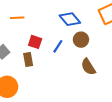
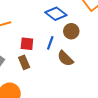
brown semicircle: (88, 67) -> (65, 58), moved

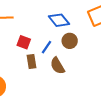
brown rectangle: (24, 62) -> (32, 61), moved

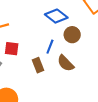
red square: (24, 42) -> (12, 49), moved

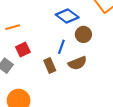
red square: (12, 49) -> (23, 49), turned -32
brown semicircle: (66, 63) -> (77, 63), turned -66

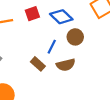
red square: (23, 49) -> (32, 14), moved
brown rectangle: (50, 66) -> (38, 64), turned -32

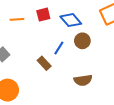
brown semicircle: (66, 65) -> (83, 80), moved

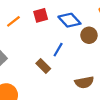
orange line: (17, 19) -> (13, 21), turned -32
brown circle: (82, 41) -> (89, 35), moved

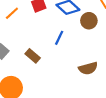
brown rectangle: (43, 66) -> (33, 56), moved

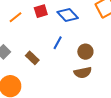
brown circle: (89, 21) -> (85, 52), moved

